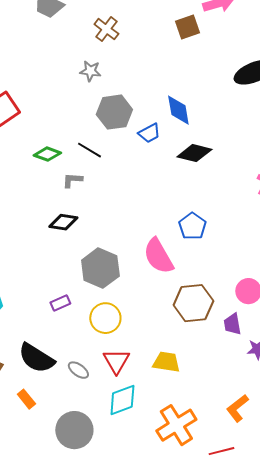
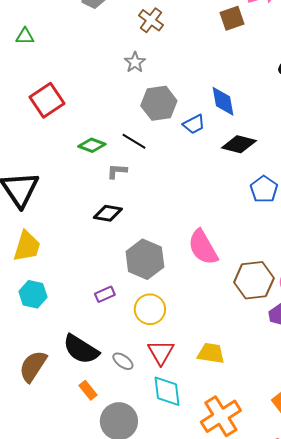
gray star: (90, 71) -> (135, 62), turned 30
blue pentagon: (192, 226) -> (264, 189), moved
brown hexagon: (193, 303) -> (254, 280), moved
orange rectangle: (26, 399) -> (88, 390), moved
cyan diamond: (122, 400) -> (167, 391), turned -76

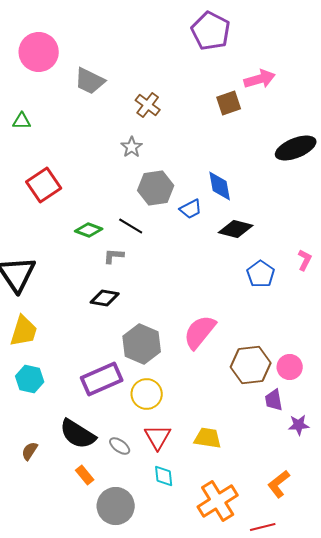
pink semicircle: (203, 247) -> (200, 332), turned 69
purple rectangle: (105, 294) -> (102, 379), size x2.0
brown semicircle: (33, 366) -> (30, 451), size x0.6
cyan diamond: (167, 391) -> (164, 476), size x0.7

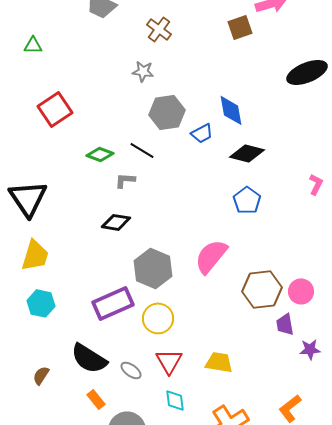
gray star: (132, 147) -> (143, 71), turned -30
blue pentagon: (261, 274) -> (247, 200), moved

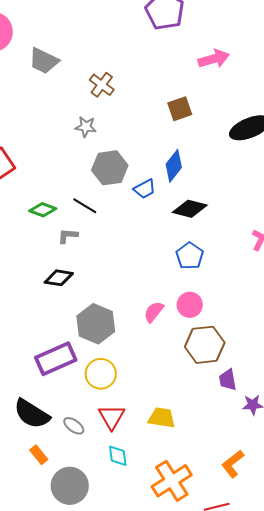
brown square: (240, 27) -> (180, 109), moved
blue diamond: (231, 110) -> (174, 166), turned 48
pink semicircle: (211, 256) -> (154, 312), size x0.6
pink circle: (301, 291) -> (190, 305), moved

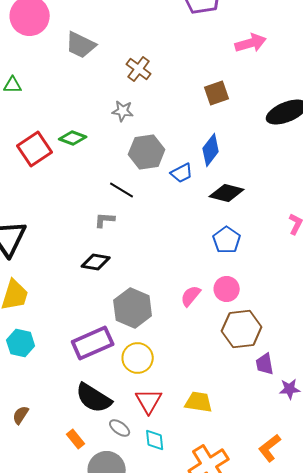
green diamond: (43, 210) -> (73, 138), moved
black semicircle: (32, 414) -> (94, 398), moved
gray ellipse: (74, 426) -> (120, 428), moved

